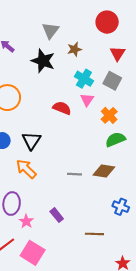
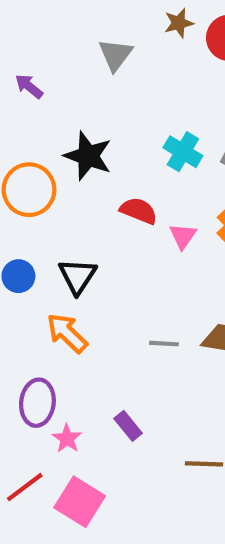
brown star: (75, 49) -> (179, 23), moved
black star: (43, 61) -> (88, 156), moved
pink triangle: (87, 100) -> (183, 236), moved

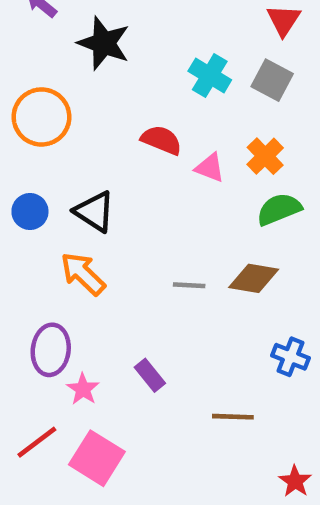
black star: (88, 156) -> (104, 43), moved
pink triangle: (183, 236) -> (210, 168), turned -44
black triangle: (77, 276) -> (95, 212), turned -30

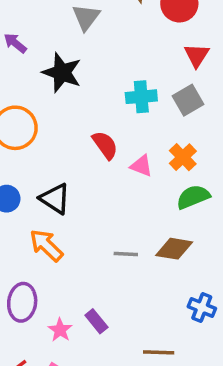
cyan cross: (210, 75) -> (141, 97), turned -36
gray square: (272, 80) -> (188, 100), turned 32
red semicircle: (161, 140) -> (105, 145), turned 32
pink star: (83, 389) -> (60, 330), moved

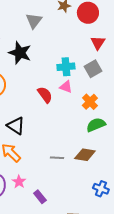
pink triangle: (141, 166) -> (66, 87), moved
pink star: (60, 330) -> (19, 182), moved

